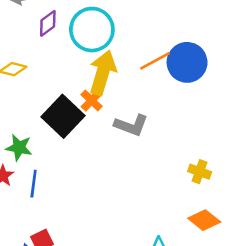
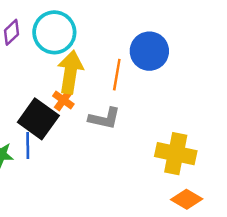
orange line: (155, 61) -> (117, 75), moved, turned -44
yellow cross: (200, 172) -> (176, 154), size x1.8
blue line: (34, 184) -> (28, 146), moved

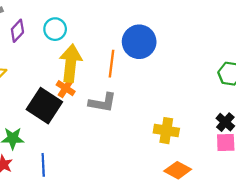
cyan circle: (54, 32) -> (55, 29), size x0.6
blue line: (28, 146) -> (43, 165), moved
yellow cross: (176, 154) -> (166, 131), size x0.7

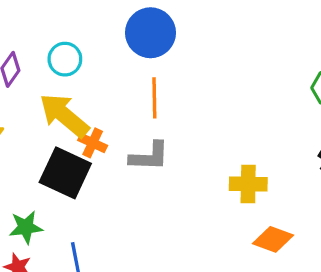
blue circle: (139, 42) -> (150, 33), moved
yellow arrow: (71, 63) -> (64, 115), moved, turned -48

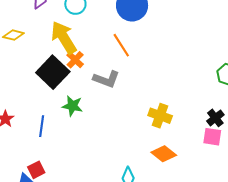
orange line: (154, 98) -> (121, 45), turned -50
green star: (26, 227) -> (72, 106), moved

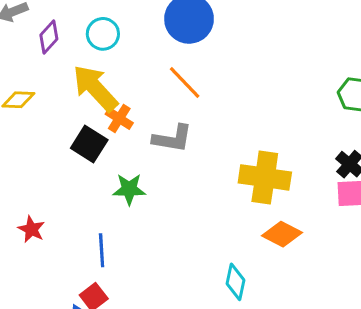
black square: (53, 72) -> (89, 144), size x0.7
yellow cross: (160, 116) -> (265, 177), size x1.4
blue line: (42, 126) -> (102, 250), moved

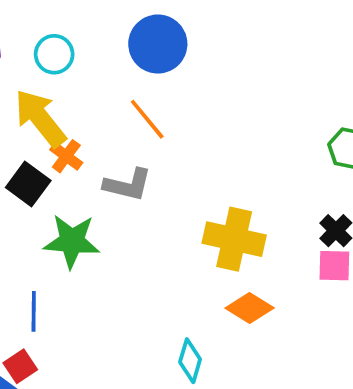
green star: (129, 189) -> (72, 241), size x1.4

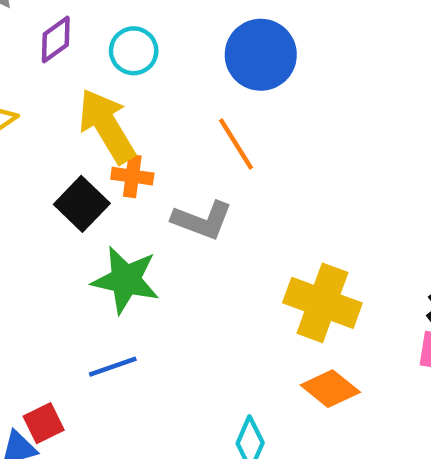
orange cross: (66, 156) -> (132, 176), turned -36
blue line: (34, 311) -> (113, 367), moved, turned 63

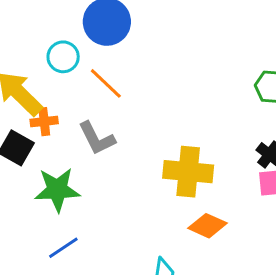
cyan circle: (134, 51) -> (63, 57), moved
gray L-shape: (202, 220) -> (97, 138), turned 57

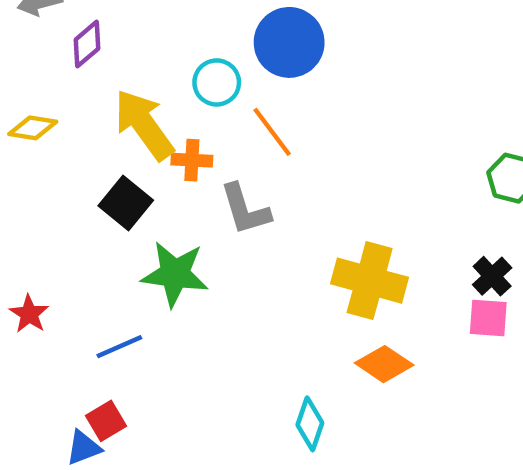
orange cross: (44, 122) -> (192, 160), moved
blue line: (63, 248) -> (119, 347), moved

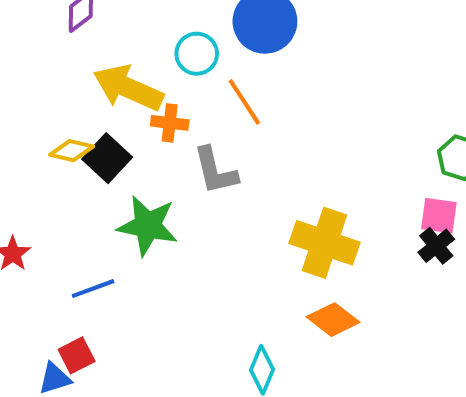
yellow arrow: (144, 125) -> (128, 88), turned -34
yellow diamond: (33, 128) -> (72, 151), moved
pink square: (488, 318) -> (439, 216), moved

